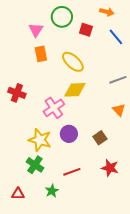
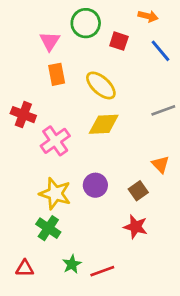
red cross: (17, 93) -> (23, 115), moved
pink cross: (54, 108) -> (55, 141), moved
orange triangle: (119, 110) -> (160, 164), moved
red star: (110, 168) -> (136, 227), moved
red line: (72, 172) -> (102, 271), moved

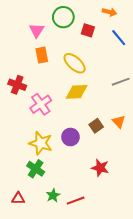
brown square: (138, 191) -> (96, 126), moved

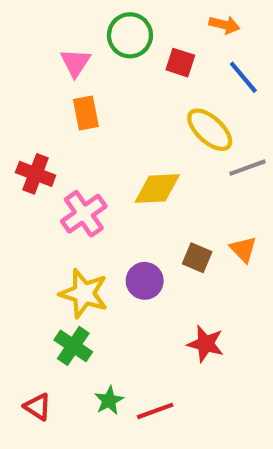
yellow ellipse: (75, 63) -> (210, 130), moved
brown square: (96, 126) -> (197, 258), turned -32
red triangle: (18, 199) -> (38, 407), turned 32

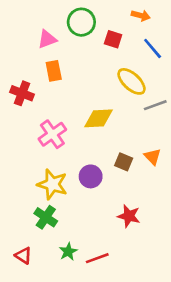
pink triangle: (75, 63) -> (47, 39), turned 36
red cross: (36, 174) -> (22, 93), moved

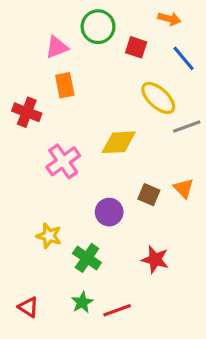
yellow star: (52, 184) -> (49, 236), moved, size x0.7
green cross: (46, 217) -> (87, 258), moved

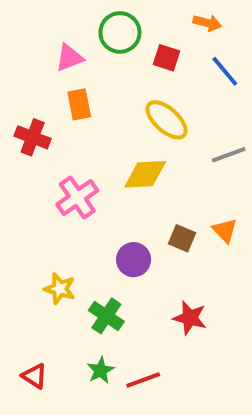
yellow ellipse: (158, 98) -> (167, 120), moved

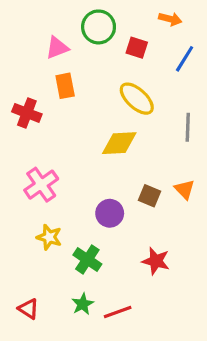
blue line: (225, 71) -> (185, 59), turned 72
gray line: (229, 155) -> (188, 127), turned -68
pink cross: (77, 198) -> (41, 185), moved

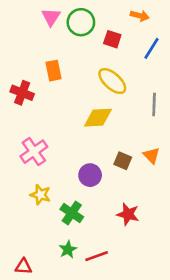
pink triangle: (57, 48) -> (51, 17), moved, turned -36
red triangle: (28, 309) -> (23, 267), moved, turned -30

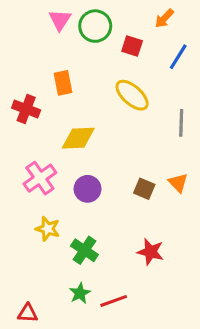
orange arrow: (140, 16) -> (164, 18), turned 120
yellow diamond: (98, 118) -> (78, 138), moved
purple circle: (90, 175) -> (88, 189), moved

